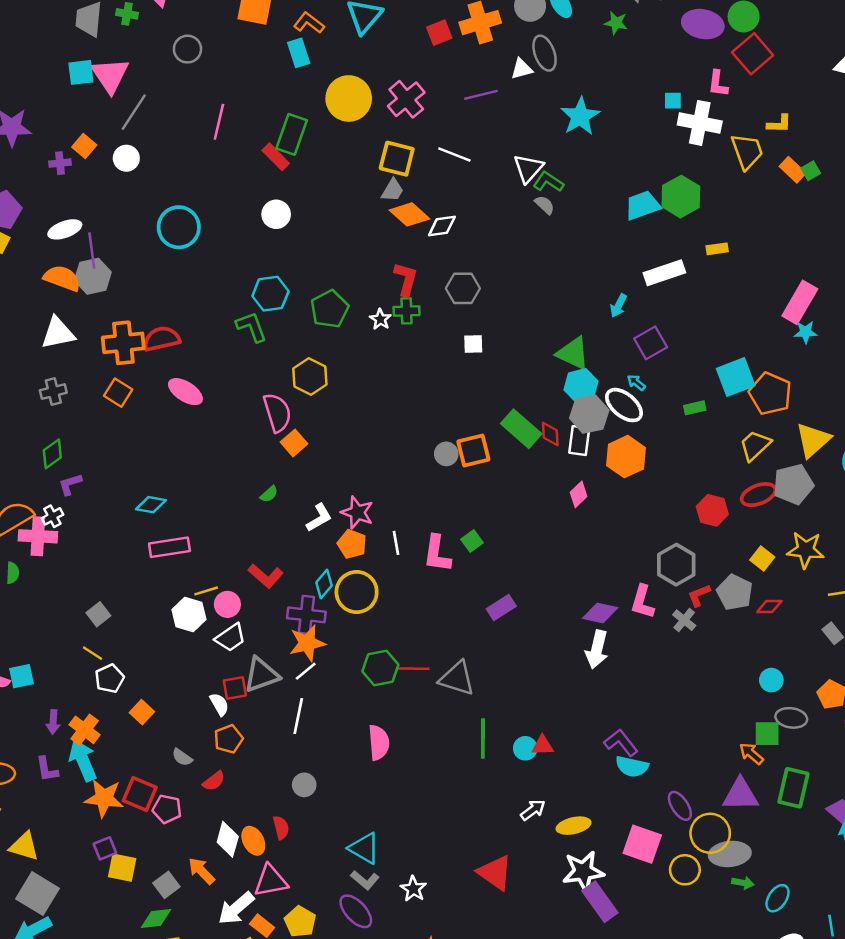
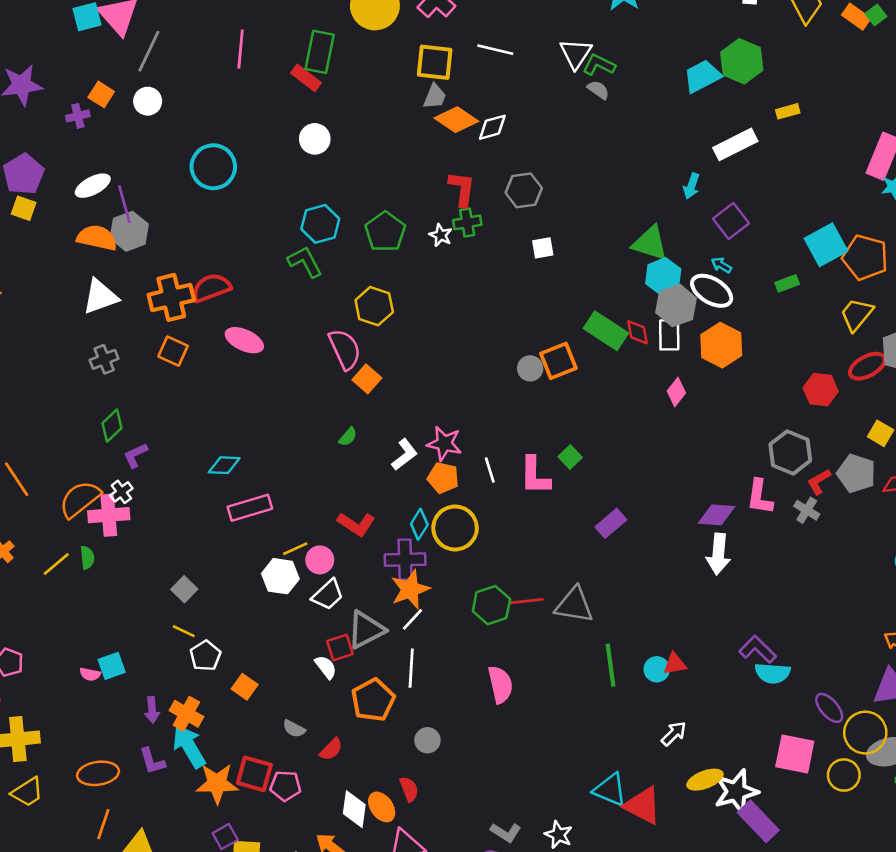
orange pentagon: (228, 739) -> (373, 700), moved, size x1.4
yellow ellipse: (574, 826) -> (705, 780), moved
cyan triangle: (364, 848) -> (610, 790), moved

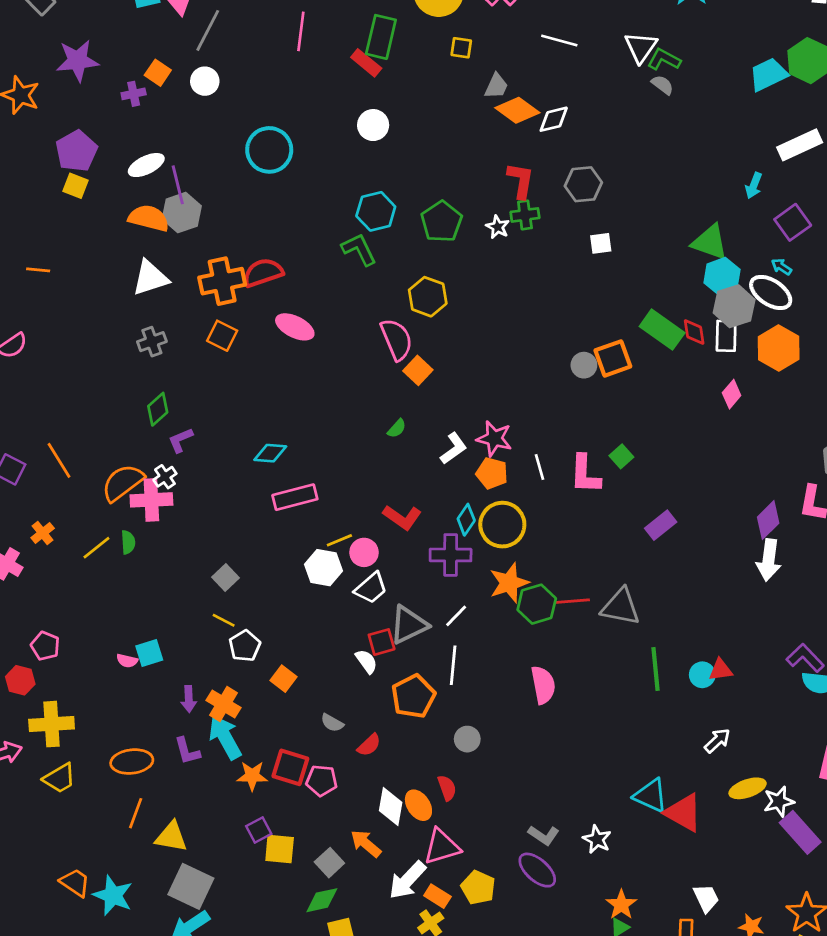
yellow square: (435, 62) -> (461, 48), moved, size x0.6
purple diamond: (717, 515) -> (768, 520), turned -51
orange star: (410, 589) -> (509, 583), moved
orange star: (217, 783) -> (252, 776), size x0.7
white star: (736, 792) -> (779, 802), size x0.7

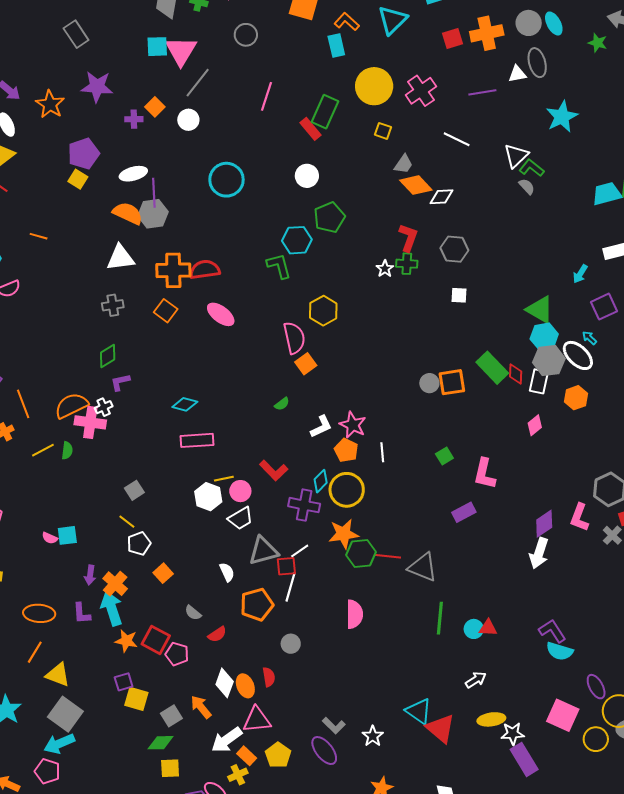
green pentagon: (441, 222) -> (329, 217), moved
orange hexagon: (779, 348) -> (576, 398), size x0.7
orange line: (59, 460) -> (23, 404), moved
pink L-shape: (585, 474) -> (484, 474), moved
red square: (382, 642) -> (286, 566), moved

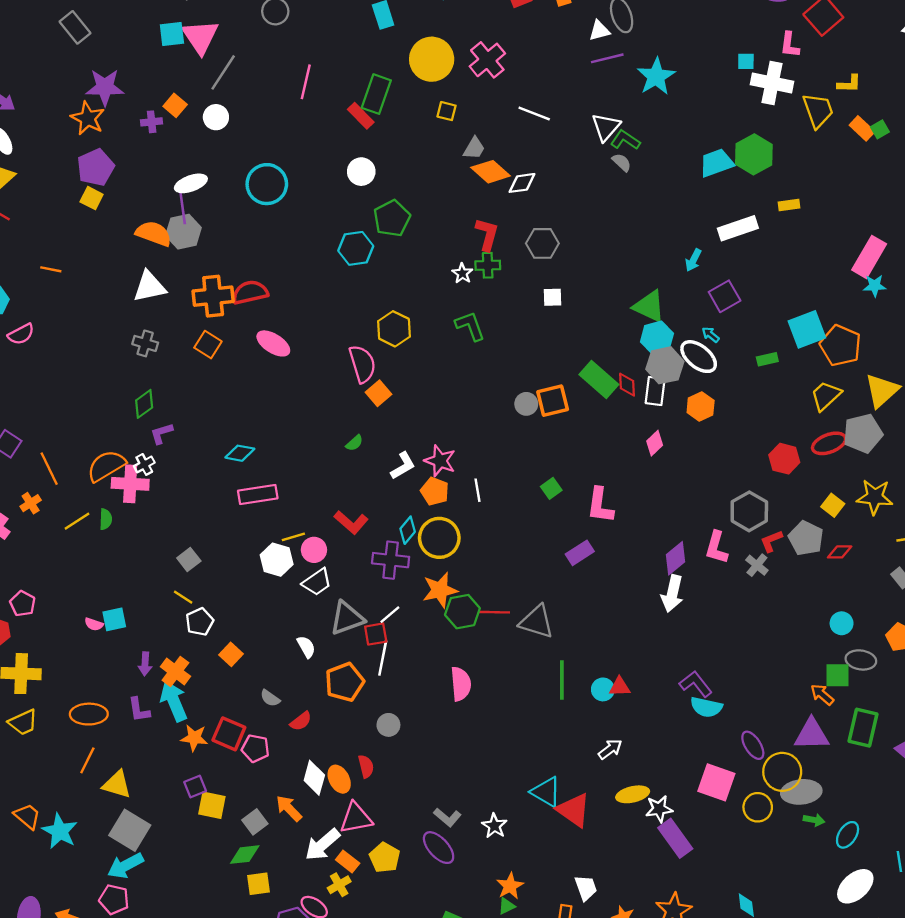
purple line: (482, 92) -> (607, 58), moved
orange star: (50, 104) -> (88, 118), moved
white ellipse: (133, 174) -> (191, 183), moved
green L-shape: (279, 266) -> (470, 326), moved
gray cross: (113, 305) -> (145, 343), turned 30

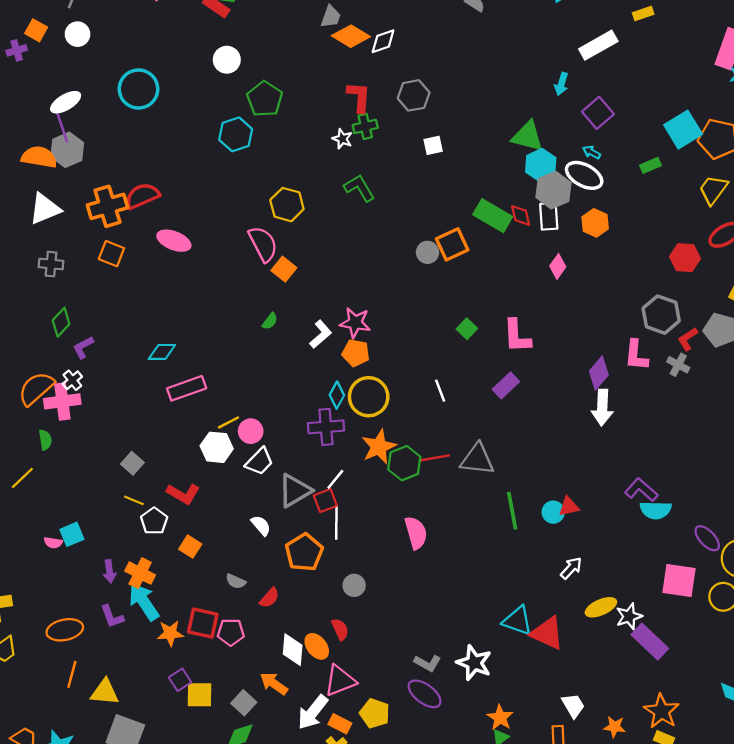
white line: (478, 490) -> (440, 391), moved
yellow line: (77, 521) -> (22, 478), moved
red L-shape: (351, 522) -> (183, 494), moved
white star: (494, 826) -> (474, 663), size x1.4

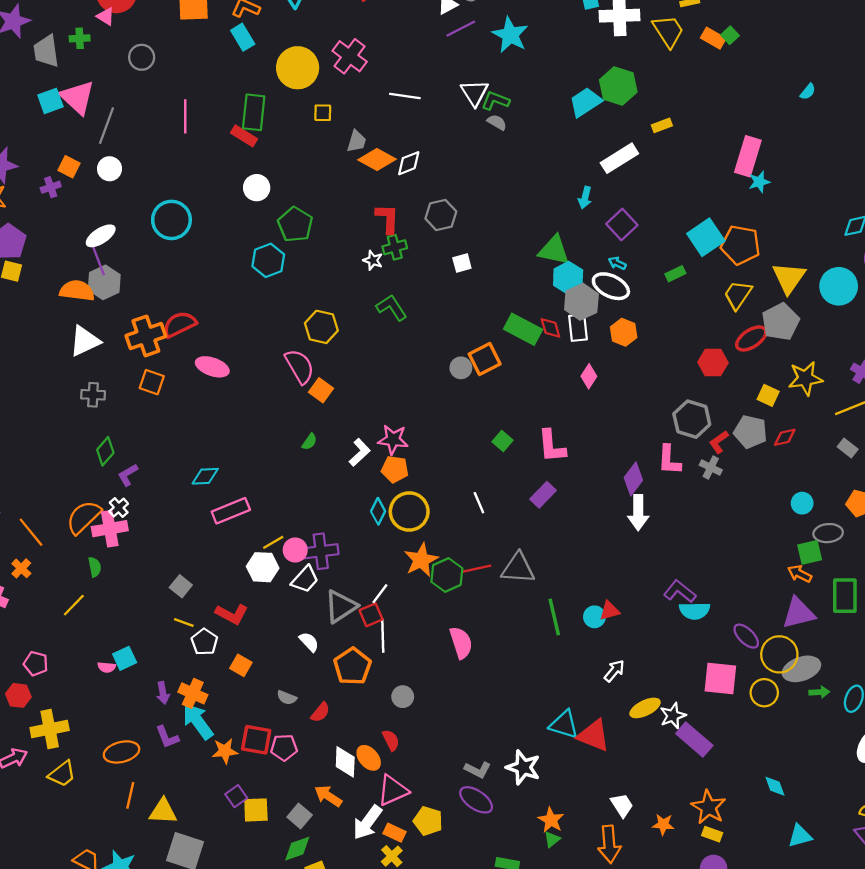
purple cross: (326, 427) -> (321, 551), moved

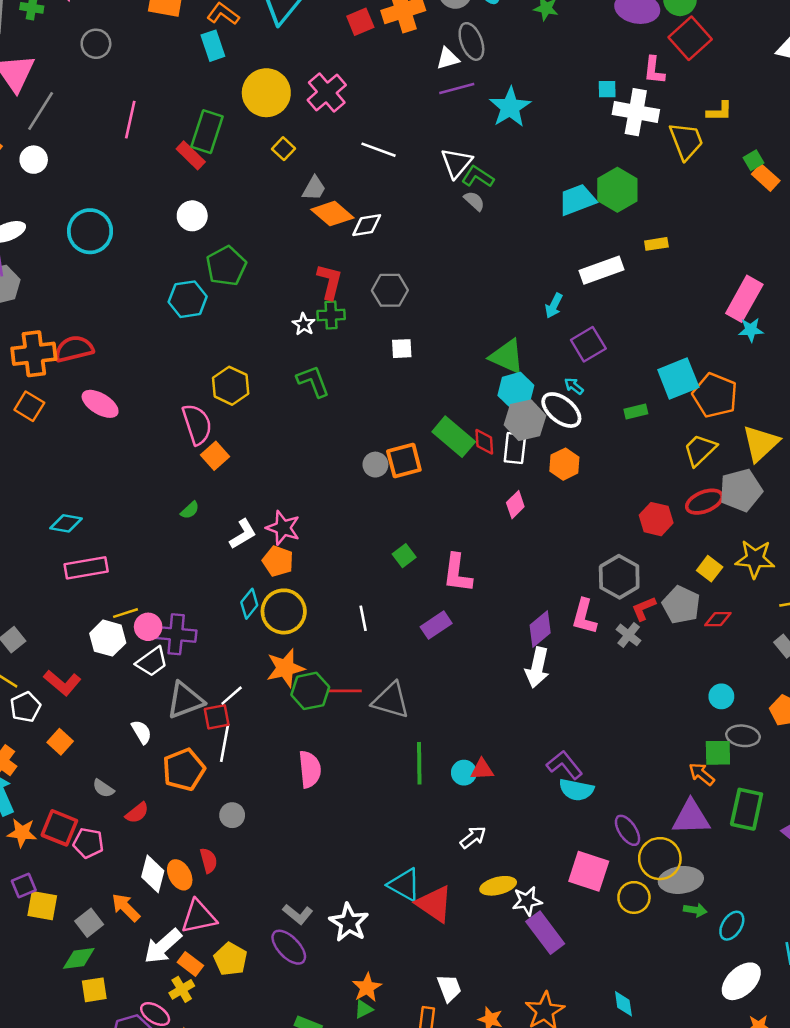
orange rectangle: (713, 38) -> (766, 177), moved
yellow square: (323, 113) -> (283, 149), turned 30

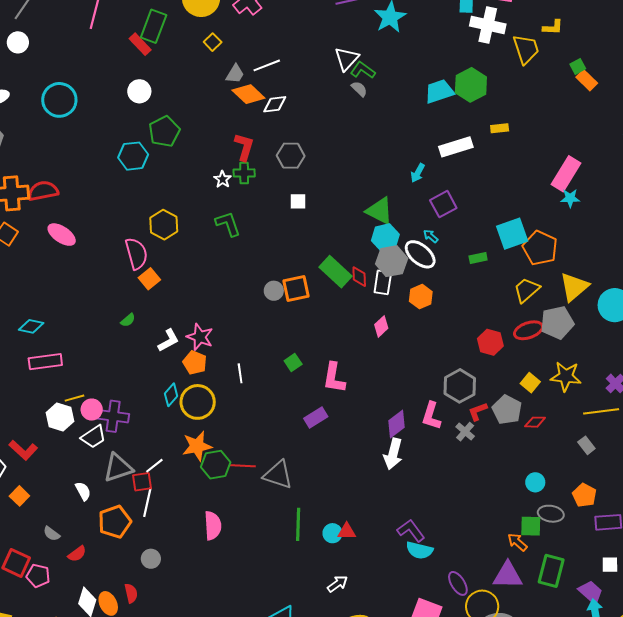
white line: (379, 150) -> (267, 65), moved, turned -44
white line: (363, 618) -> (240, 373), moved

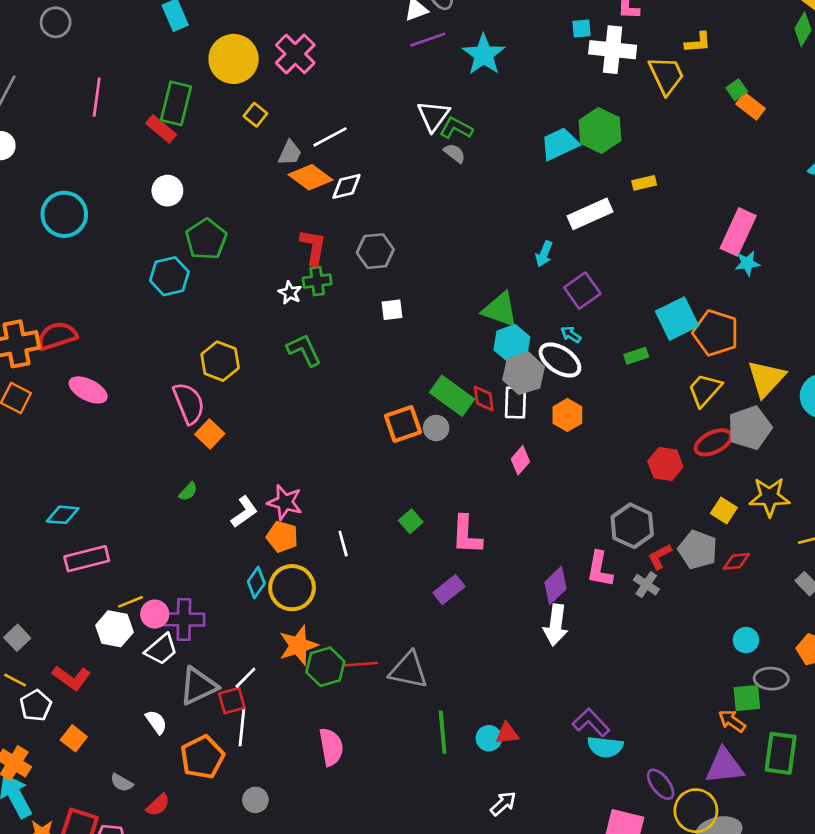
gray circle: (274, 291) -> (436, 428), moved

